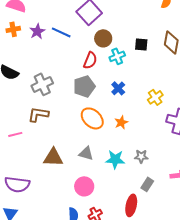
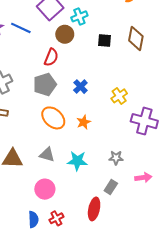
cyan cross: (117, 56) -> (79, 16), moved
gray star: (141, 156) -> (116, 158), moved

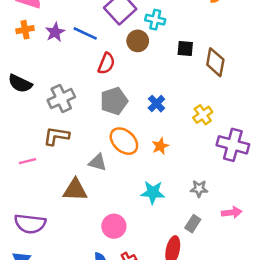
cyan cross: (79, 16) -> (155, 20), turned 35
brown diamond: (136, 38) -> (215, 62), moved
red semicircle: (51, 57) -> (106, 63), moved
gray triangle: (47, 155) -> (98, 162), moved

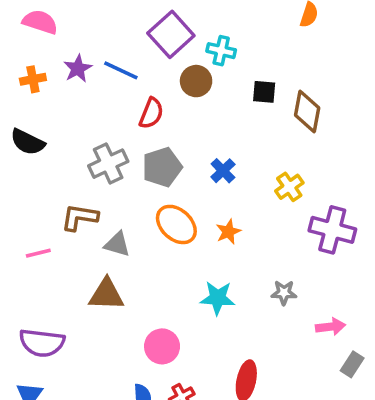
orange cross: (25, 30) -> (33, 79), moved
gray cross: (61, 99) -> (108, 164), moved
gray triangle: (98, 162) -> (117, 244), moved
gray rectangle: (193, 224) -> (352, 364), moved

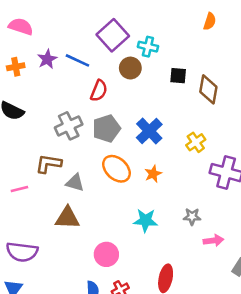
blue cross: (223, 171) -> (149, 131), size x1.5
pink arrow: (331, 327) -> (213, 241), moved

